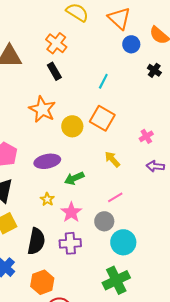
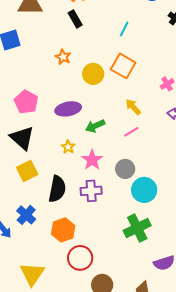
orange star: (42, 109) -> (63, 57), size x0.6
pink line: (115, 197) -> (131, 132), moved

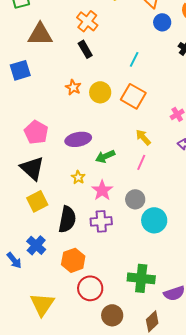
yellow circle: (93, 74) -> (100, 92), moved
pink line: (131, 132) -> (141, 162), turned -35
green cross: (137, 228) -> (141, 278), moved, turned 32

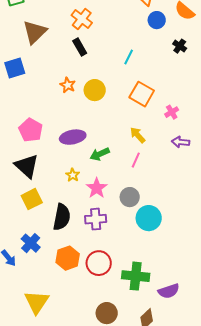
brown triangle: (40, 34) -> (35, 32), turned -44
orange square: (133, 96) -> (142, 94), moved
red circle: (90, 288) -> (99, 263), moved

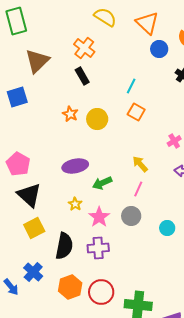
orange square: (142, 94) -> (136, 112), moved, size x0.7
pink pentagon: (31, 130) -> (18, 164), moved
gray circle: (130, 197) -> (131, 216), moved
cyan circle: (149, 218) -> (167, 228), moved, size x0.6

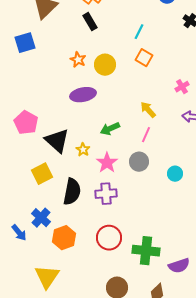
pink pentagon: (18, 164) -> (26, 123), moved
purple ellipse: (75, 166) -> (83, 95), moved
black triangle: (29, 195) -> (57, 141), moved
orange hexagon: (70, 287) -> (64, 238), moved

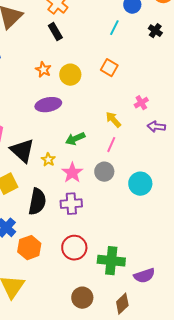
cyan line: (139, 32) -> (114, 28), moved
pink cross: (182, 87) -> (141, 103), moved
cyan circle: (175, 174) -> (140, 184), size x1.5

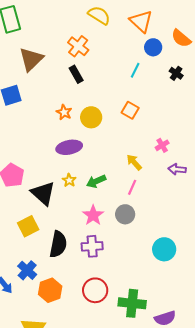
yellow star: (48, 160) -> (69, 180), moved
cyan circle: (140, 184) -> (164, 249), moved

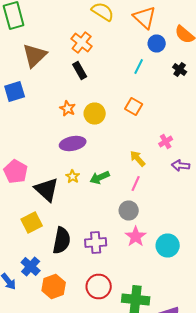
pink star: (93, 215) -> (136, 236), moved

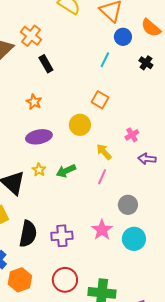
orange cross: (82, 42) -> (31, 36), moved
yellow circle: (95, 114) -> (80, 125), moved
gray circle: (129, 210) -> (128, 205), moved

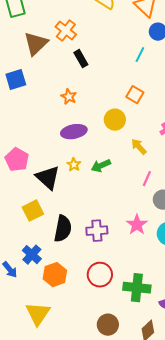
pink line: (102, 177) -> (147, 179), moved

